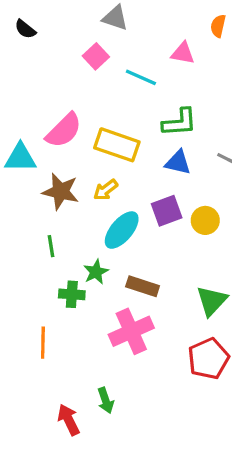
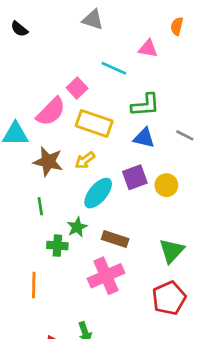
pink square: (96, 56) -> (77, 88), moved

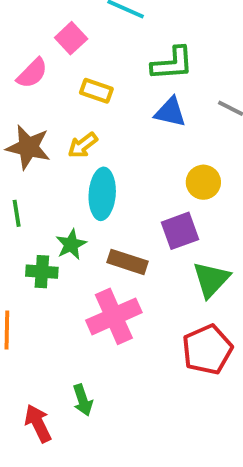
pink semicircle: (51, 112) -> (32, 73), size x0.7
yellow rectangle: (94, 123) -> (96, 91), size x0.6
purple square: (135, 177) -> (180, 231), moved
cyan ellipse: (98, 193) -> (102, 194), turned -36

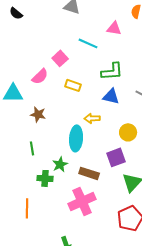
yellow arrow: (83, 145) -> (92, 118), moved, turned 35
brown star: (28, 147) -> (38, 114), size x0.7

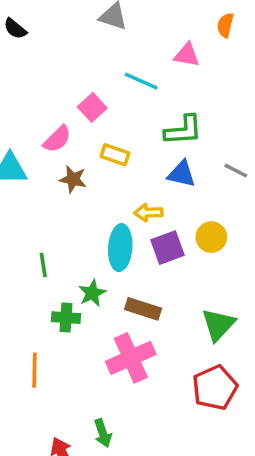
brown star: (38, 114) -> (73, 179), moved
purple square: (116, 157) -> (168, 248), moved

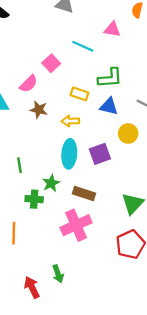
yellow rectangle: (115, 155) -> (79, 94), moved
yellow arrow: (148, 213) -> (70, 121), moved
yellow circle: (211, 237) -> (128, 133), moved

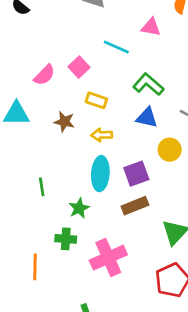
green L-shape: (110, 78) -> (148, 84), turned -135
pink semicircle: (29, 84) -> (44, 75), moved
yellow rectangle: (79, 94) -> (96, 100), moved
brown rectangle: (84, 193) -> (135, 206), moved, turned -40
green cross: (34, 199) -> (66, 239), moved

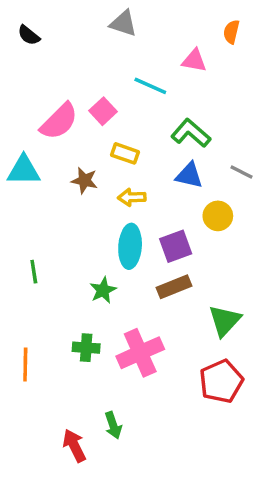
pink semicircle: (44, 75) -> (59, 121), size x1.4
green line: (42, 187) -> (34, 272), moved
green cross: (66, 239) -> (86, 348), moved
orange line: (35, 267) -> (25, 365), moved

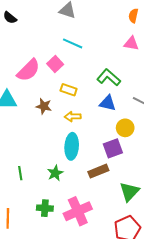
pink triangle: (194, 61) -> (131, 43), moved
cyan line: (150, 86) -> (73, 43), moved
purple square: (176, 246) -> (113, 148), moved
green line: (34, 272) -> (20, 173), moved

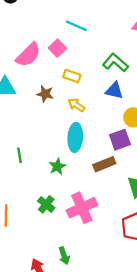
yellow arrow: (73, 116) -> (76, 105), turned 35
green line: (20, 173) -> (19, 155), moved
green cross: (45, 208) -> (46, 204), turned 35

